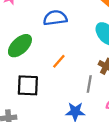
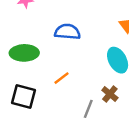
green ellipse: (20, 46) -> (24, 53), turned 30

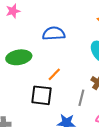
black square: (24, 96) -> (41, 95), moved

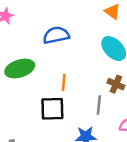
orange line: (54, 74) -> (64, 82), turned -32

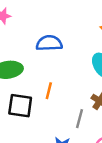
black square: (52, 109) -> (20, 106), moved

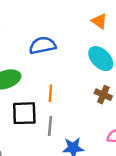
gray line: (80, 119) -> (50, 126), moved

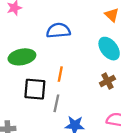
brown cross: (103, 95) -> (107, 81), turned 32

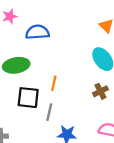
blue semicircle: (58, 30) -> (37, 32), moved

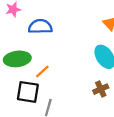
orange line: (54, 83) -> (42, 71), moved, turned 32

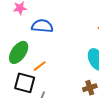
green ellipse: (17, 59) -> (19, 52), turned -55

